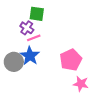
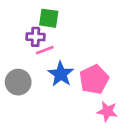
purple cross: (27, 28) -> (35, 37), turned -32
blue star: (30, 56) -> (61, 74), moved

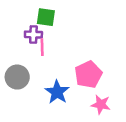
pink line: (45, 50) -> (42, 47), turned -70
blue star: (61, 74) -> (57, 92), moved

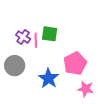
green square: (46, 17) -> (50, 34), moved
purple cross: (33, 35) -> (23, 37), moved, turned 32

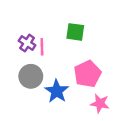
green square: (50, 34) -> (75, 32), moved
gray circle: (15, 66) -> (31, 76), moved

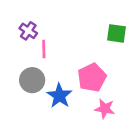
green square: (75, 32) -> (116, 33), moved
purple cross: (27, 43) -> (28, 31), moved

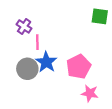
green square: (116, 33) -> (100, 16), moved
blue star: (59, 96) -> (46, 62), moved

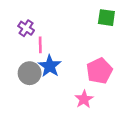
pink pentagon: (79, 67) -> (99, 71), moved
pink star: (90, 93) -> (84, 99), moved, turned 30

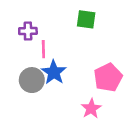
green square: (106, 18) -> (86, 19), moved
purple cross: (26, 28) -> (28, 31), turned -35

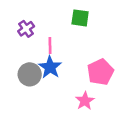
purple cross: (28, 31) -> (26, 29), turned -35
pink line: (43, 49) -> (50, 46), moved

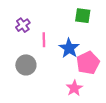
green square: (80, 18) -> (83, 16), moved
blue star: (50, 67) -> (69, 48), moved

